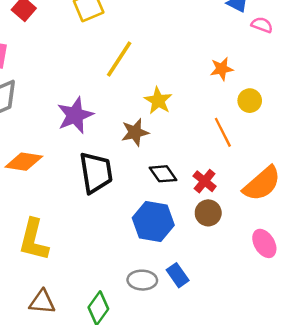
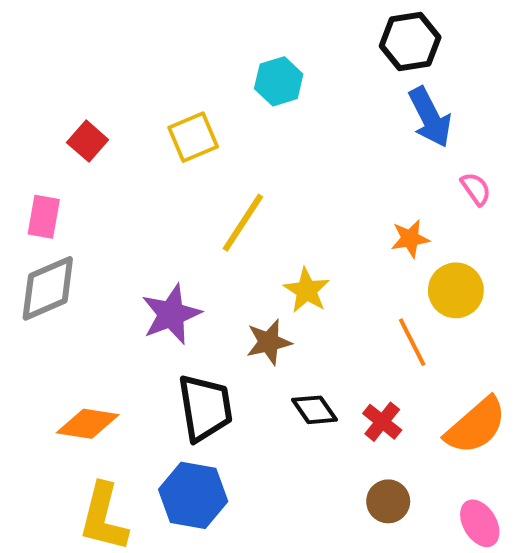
pink semicircle: (262, 25) -> (476, 189), moved, turned 35
yellow circle: (250, 101) -> (456, 290), size x1.4
orange diamond: (24, 162) -> (88, 424), moved
brown circle: (208, 213) -> (388, 501), moved
blue hexagon: (153, 221) -> (193, 495), moved

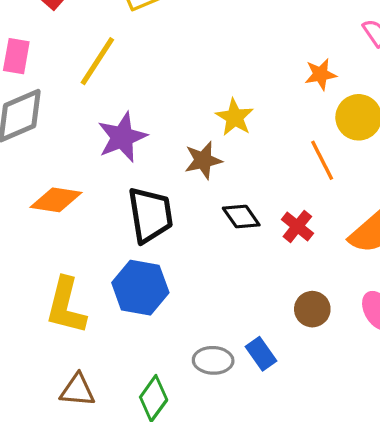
yellow line: (243, 223) -> (97, 61), moved
orange diamond: (88, 424) -> (56, 200), moved
brown circle: (388, 501) -> (312, 309), moved

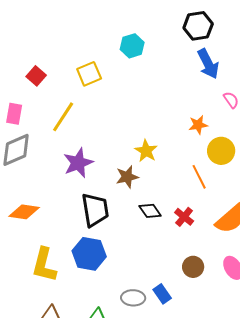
orange diamond: (56, 200) -> (24, 212), moved

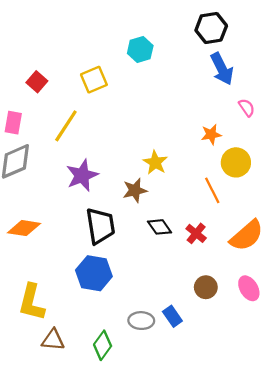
yellow L-shape: (44, 265) -> (32, 302), moved

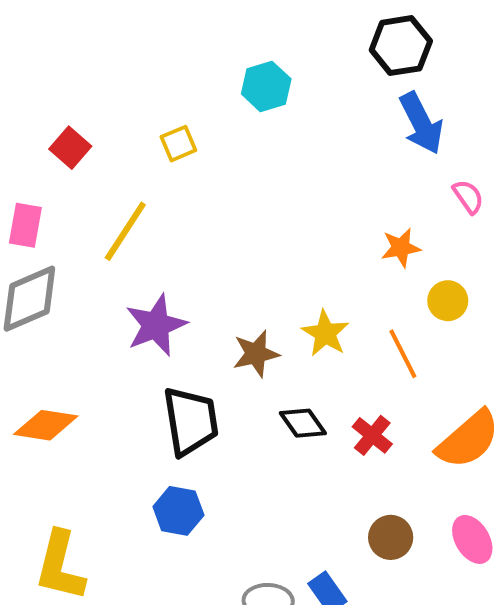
yellow square: (94, 80) -> (178, 144), size x0.7
yellow star: (155, 162) -> (325, 333), moved
yellow circle: (236, 162) -> (448, 301), size x0.7
blue hexagon: (94, 273) -> (178, 511), size x0.7

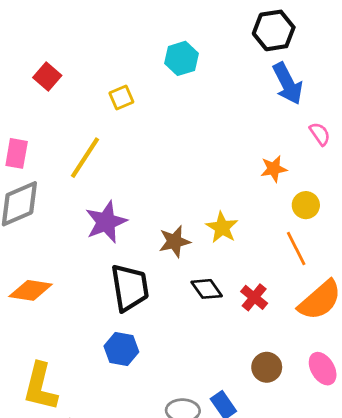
red square: (70, 148) -> (47, 77), moved
orange line: (403, 354) -> (296, 248), moved

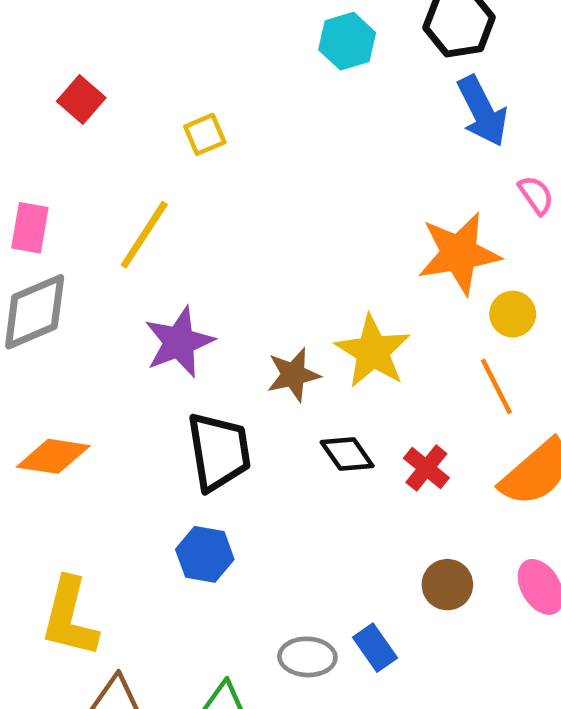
cyan hexagon: (181, 58) -> (347, 41), moved
orange star: (274, 169) -> (459, 253), size x1.8
yellow star: (222, 227) -> (373, 351), size x1.4

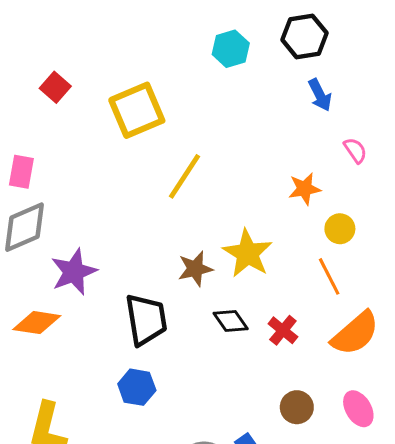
blue arrow: (482, 111) -> (320, 95), size x0.7
yellow square: (205, 134) -> (137, 110), size x2.0
yellow line: (144, 235) -> (185, 176), moved
orange star: (459, 253) -> (304, 189), size x0.6
purple star: (179, 342) -> (74, 272), moved

